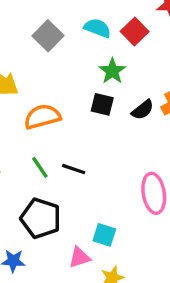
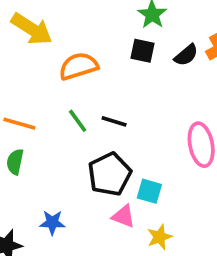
black pentagon: (41, 218) -> (110, 174), moved, turned 30
pink triangle: (79, 257) -> (123, 216), turned 40

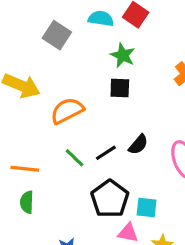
black semicircle: (186, 55) -> (138, 145), moved
black line: (114, 121) -> (106, 153), turned -40

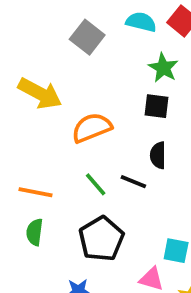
black semicircle: (138, 145) -> (158, 155), moved, turned 135
black line: (106, 153) -> (133, 182), turned 50
black pentagon: (110, 199) -> (101, 239), moved

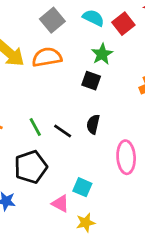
orange semicircle: (92, 128) -> (47, 57), moved
black semicircle: (158, 155) -> (93, 124), moved

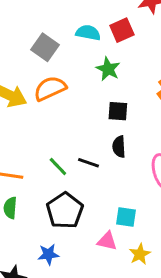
red square: (123, 24) -> (122, 30), turned 30
black square: (91, 81) -> (118, 111), moved

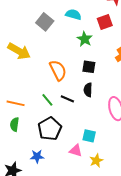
red square: (122, 30) -> (105, 22), moved
orange semicircle: (50, 88) -> (58, 70), moved, turned 85

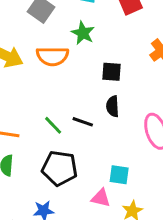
green star: (85, 39) -> (83, 33), moved
orange semicircle: (58, 70) -> (53, 56), moved, turned 120
black pentagon: (50, 129) -> (60, 168), turned -30

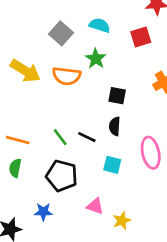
cyan square: (119, 175) -> (112, 165), moved

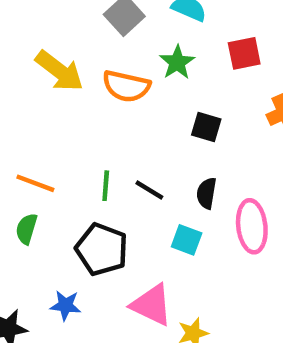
red square: (141, 37) -> (244, 53), moved
black semicircle: (115, 126) -> (206, 193), moved
green line: (60, 137) -> (106, 186), turned 36
pink triangle: (95, 206) -> (152, 305), size x1.5

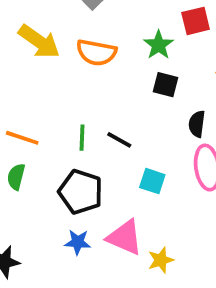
green star: (177, 62) -> (159, 45), moved
black semicircle: (206, 193) -> (197, 124), moved
blue star: (65, 305) -> (78, 242), moved

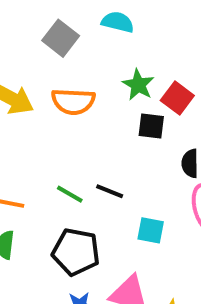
red square: (196, 21) -> (177, 98), moved, turned -32
green line: (82, 138) -> (70, 194), turned -55

